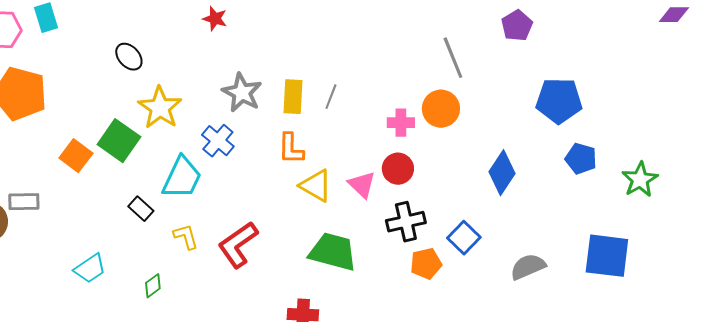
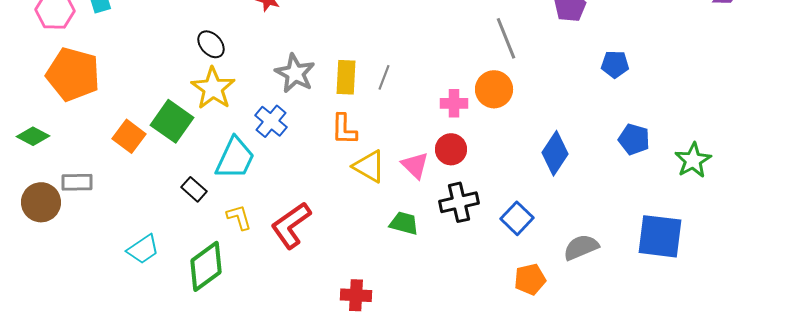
black ellipse: (129, 57) -> (211, 44), moved
blue pentagon: (559, 101) -> (615, 64), moved, size x0.6
green trapezoid: (333, 252) -> (404, 223), moved, size x0.6
orange pentagon: (426, 264) -> (530, 279), moved
green diamond: (153, 286) -> (206, 266), size x2.0

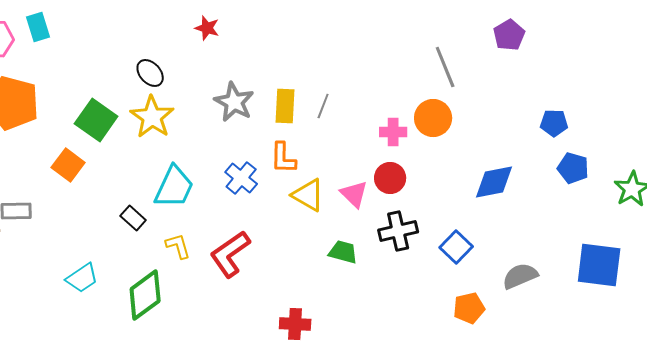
blue pentagon: (615, 64) -> (554, 123), moved
green square: (172, 121) -> (96, 120), moved
blue cross: (271, 121) -> (241, 178), moved
blue diamond: (555, 153) -> (494, 182), turned 45

